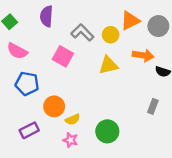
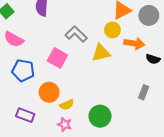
gray L-shape: (82, 33) -> (76, 34), moved
yellow circle: (111, 35) -> (112, 30), moved
pink square: (63, 56) -> (57, 58), moved
purple rectangle: (29, 130) -> (25, 115), turned 48

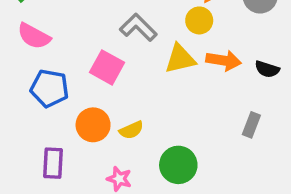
orange arrow: (134, 43) -> (224, 60), moved
yellow semicircle: (67, 105) -> (131, 130), moved
purple rectangle: (25, 115) -> (53, 163), turned 72

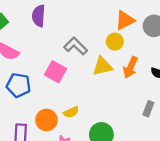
orange arrow: (224, 60) -> (130, 67), turned 105
orange circle: (93, 125) -> (46, 120), moved

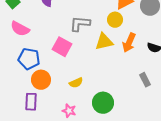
gray L-shape: (76, 46) -> (80, 24), turned -40
gray rectangle: (148, 109) -> (145, 80), turned -48
orange circle: (46, 120) -> (41, 80), moved

